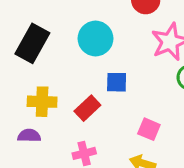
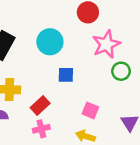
red rectangle: (87, 108) -> (40, 106), moved

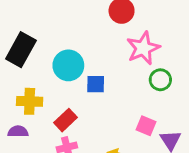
cyan circle: (50, 42) -> (68, 65), moved
pink square: (90, 110) -> (146, 126), moved

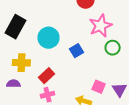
blue square: (96, 84) -> (77, 51), moved, turned -32
pink square: (146, 126) -> (99, 87), moved

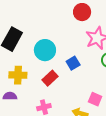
red rectangle: (46, 76) -> (50, 78), moved

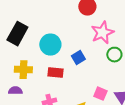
red rectangle: (50, 78) -> (55, 73), turned 49

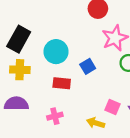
yellow cross: (23, 70) -> (20, 70), moved
purple semicircle: (15, 91) -> (16, 104), size x1.5

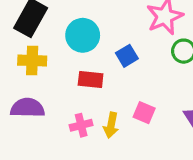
pink square: (113, 107) -> (144, 113), moved
yellow arrow: (96, 123) -> (111, 125), moved, turned -96

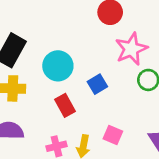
red rectangle: (91, 79) -> (65, 105), turned 55

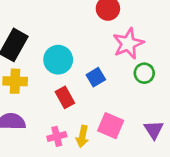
pink square: (113, 135) -> (111, 126), size x1.4

